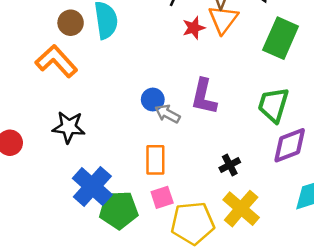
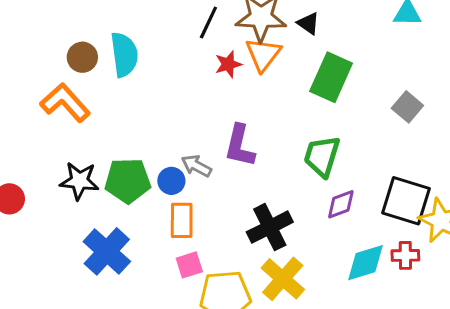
blue circle: (153, 100) -> (171, 181), moved
purple diamond: (290, 145) -> (341, 204), size x0.7
black cross: (230, 165) -> (270, 227), size x1.8
green pentagon: (119, 210) -> (128, 181), moved

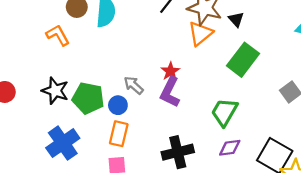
red star: (228, 64) -> (170, 71), moved, turned -30
orange L-shape: (65, 103) -> (58, 35), size x0.7
gray arrow: (196, 166) -> (134, 85), moved

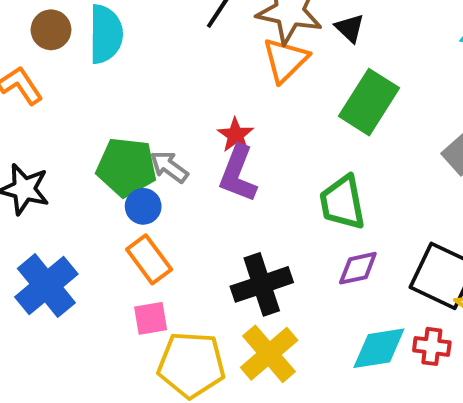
green pentagon: (88, 98) -> (127, 167), moved
green trapezoid: (224, 112) -> (342, 202), turned -36
orange rectangle: (119, 134) -> (149, 259), turned -45

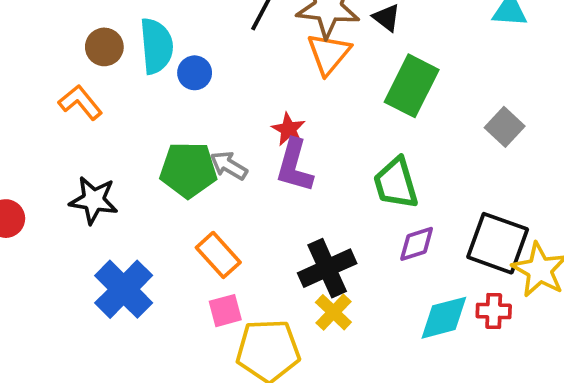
blue circle: (143, 206) -> (195, 73), moved
yellow cross: (269, 354) -> (333, 312), moved, size x0.7

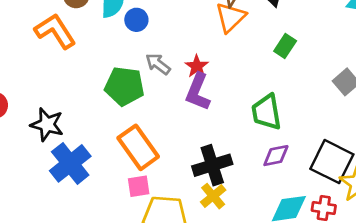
green rectangle: (412, 86) -> (285, 46), size x0.6
orange L-shape: (80, 102) -> (55, 31), size x1.4
gray arrow: (229, 166) -> (158, 64), moved
black star: (94, 200) -> (47, 124), moved
orange rectangle: (218, 255) -> (138, 147), size x1.4

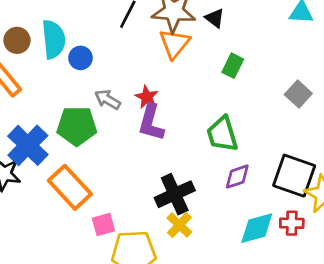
orange rectangle: (138, 147) -> (70, 187), moved
blue cross: (70, 163) -> (28, 145), moved

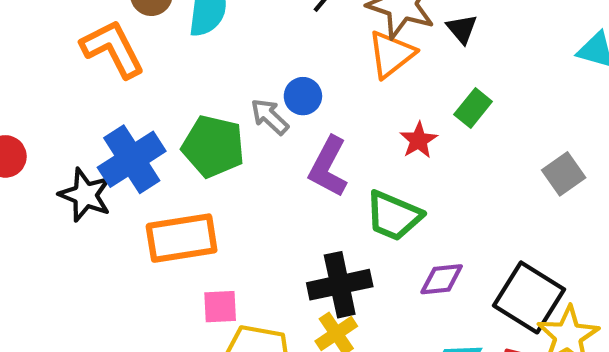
blue circle: (80, 58) -> (303, 96), moved
red star: (147, 97) -> (418, 140), moved
green trapezoid: (222, 134) -> (394, 216), moved, turned -63
orange rectangle: (70, 187) -> (182, 238), turned -69

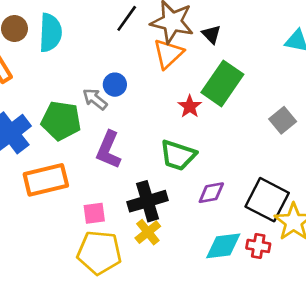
green rectangle: (473, 108) -> (222, 83), size x1.8
purple L-shape: (328, 167) -> (109, 150), moved
pink square: (220, 307) -> (94, 213), moved

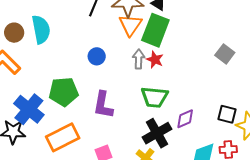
green rectangle: (222, 83) -> (155, 30), moved
gray arrow: (95, 99) -> (139, 59), moved, turned 66
black square: (267, 200) -> (227, 114), size x0.6
black cross: (148, 201) -> (157, 133), moved

